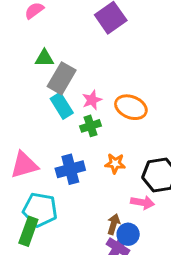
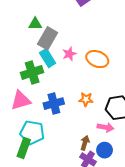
green cross: (91, 126) -> (32, 72), moved, size x1.5
blue circle: (128, 234) -> (105, 150), moved

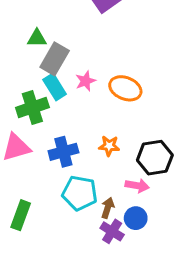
cyan pentagon: (32, 132) -> (80, 193), moved

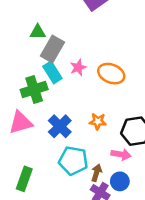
blue cross: (63, 152) -> (60, 126), turned -30

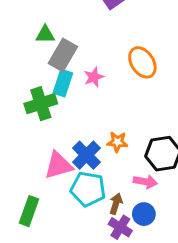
cyan rectangle: (52, 72) -> (63, 83), turned 50
orange ellipse: (111, 74) -> (142, 62), moved, turned 35
pink triangle: (21, 123) -> (58, 165), moved
blue cross: (60, 126) -> (86, 155), moved

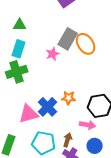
gray rectangle: (63, 55) -> (68, 39), moved
cyan rectangle: (63, 83) -> (19, 49), moved
cyan pentagon: (88, 189) -> (44, 143), moved
blue circle: (144, 214) -> (95, 146), moved

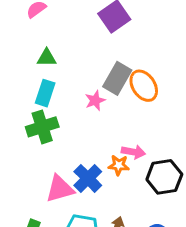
pink arrow: (88, 125) -> (133, 152), moved

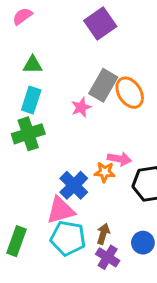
pink triangle: (60, 189) -> (61, 210), moved

